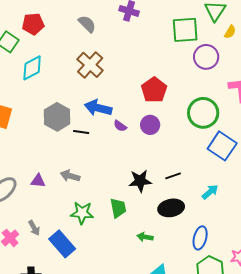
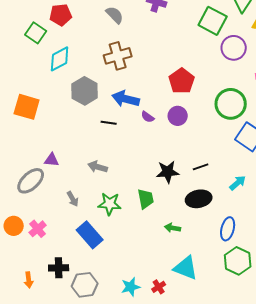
green square: (185, 30) -> (213, 21), turned 32
brown cross: (90, 65) -> (118, 56), turned 32
gray hexagon: (57, 117) -> (85, 91), moved
purple triangle: (38, 181) -> (52, 160), moved
gray arrow: (34, 228) -> (73, 199), moved

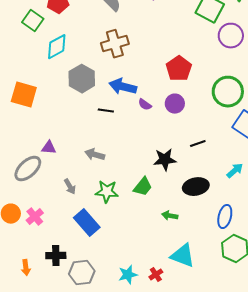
black line: (201, 167) -> (198, 144), moved
green trapezoid: (146, 199) -> (143, 187), turned 50

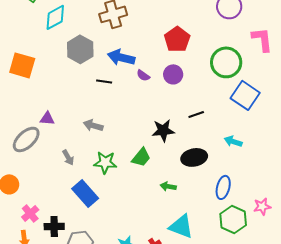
cyan arrow: (235, 171) -> (233, 141), turned -120
pink cross: (35, 217) -> (30, 213), moved

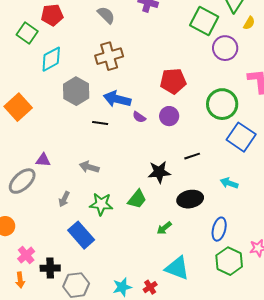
red pentagon: (177, 39) -> (173, 81), turned 30
orange square: (22, 65) -> (18, 107), turned 32
gray arrow: (68, 157) -> (64, 199), turned 56
green arrow: (168, 186) -> (164, 228), turned -49

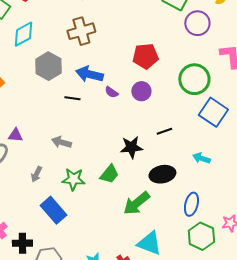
green arrow: (164, 228) -> (136, 203), size x1.8

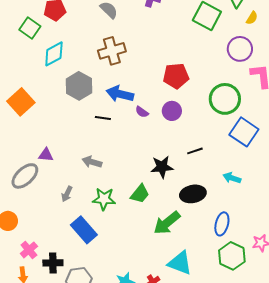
purple circle: (197, 23) -> (240, 49), moved

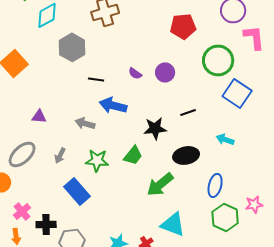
red pentagon: (176, 76) -> (183, 26), moved
blue arrow: (120, 94) -> (113, 105), moved
gray ellipse: (25, 176) -> (22, 154), moved

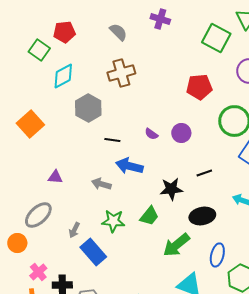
gray arrow: (60, 155) -> (74, 230), moved
blue ellipse: (215, 185) -> (217, 255), moved

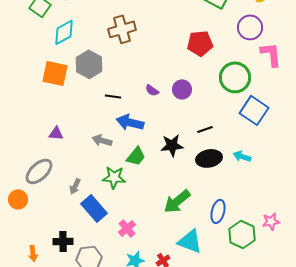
orange square: (30, 124) -> (55, 73), moved, turned -36
green trapezoid: (149, 216) -> (136, 156), moved
black ellipse: (202, 216) -> (209, 158), moved
pink cross: (38, 272) -> (127, 228), moved

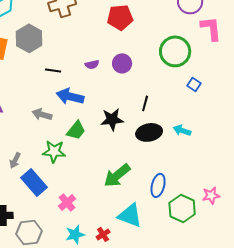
red pentagon: (200, 43) -> (120, 17), moved
purple semicircle: (152, 90) -> (92, 64), turned -48
blue square: (254, 110) -> (194, 84), size x0.5
black line: (205, 129) -> (145, 103), turned -56

